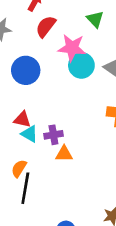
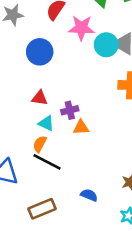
cyan circle: (81, 65) -> (106, 45), moved
cyan triangle: (29, 134) -> (46, 123), moved
black line: (25, 188) -> (47, 162), turned -68

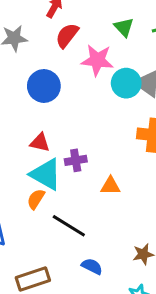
cyan triangle: (46, 123) -> (46, 174), size x1.6
orange triangle: (81, 127) -> (110, 186), moved
black line: (47, 162) -> (69, 226), moved

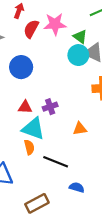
green triangle: (124, 27) -> (80, 37), moved
pink star: (97, 60) -> (55, 24), moved
purple cross: (76, 160) -> (50, 107), moved
orange semicircle: (36, 199) -> (29, 147), turned 144

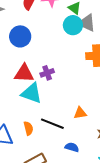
red triangle: (25, 107) -> (24, 73), size x1.5
orange triangle: (80, 129) -> (80, 113), moved
orange semicircle: (29, 147) -> (28, 128), moved

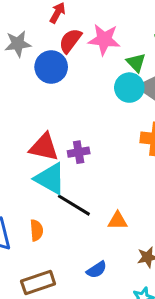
blue circle: (20, 36) -> (51, 67), moved
black line: (52, 124) -> (74, 205), moved
blue semicircle: (72, 147) -> (97, 270), turned 120

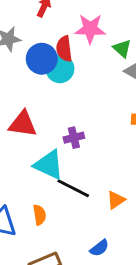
red semicircle: (70, 41) -> (64, 49), moved, turned -40
cyan circle: (129, 88) -> (60, 69), moved
red triangle: (44, 147) -> (23, 124), moved
orange triangle: (118, 221) -> (116, 200), turned -30

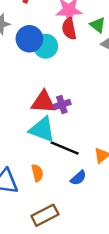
red semicircle: (64, 49) -> (69, 29), moved
red triangle: (23, 124) -> (43, 102), moved
blue semicircle: (99, 248) -> (78, 178), moved

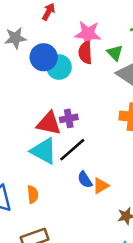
purple cross: (62, 105) -> (69, 118), moved
black line: (65, 148) -> (72, 150), moved, turned -72
blue semicircle: (78, 178) -> (85, 180), moved, turned 91

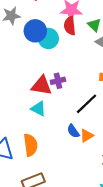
black line: (72, 150) -> (87, 104), moved
cyan triangle: (44, 151) -> (38, 109), size x0.7
orange semicircle: (33, 194) -> (30, 145), size x1.5

